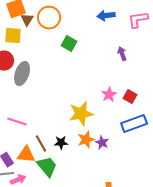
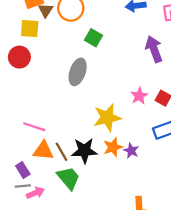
purple arrow: (122, 54) -> (154, 49), size x1.6
gray ellipse: (22, 74) -> (78, 72), moved
black star: (61, 143) -> (84, 151), size x1.6
orange triangle: (26, 155) -> (43, 151), moved

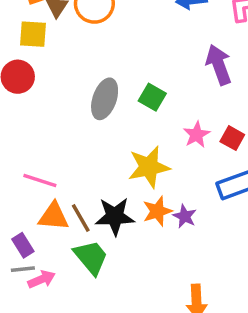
green square: (94, 38) -> (152, 97), moved

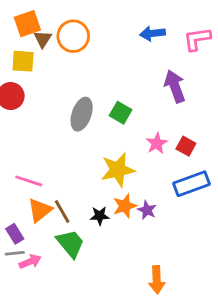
orange triangle: (53, 216) -> (40, 210), turned -44
black star: (115, 216) -> (100, 216), moved, size x0.6

